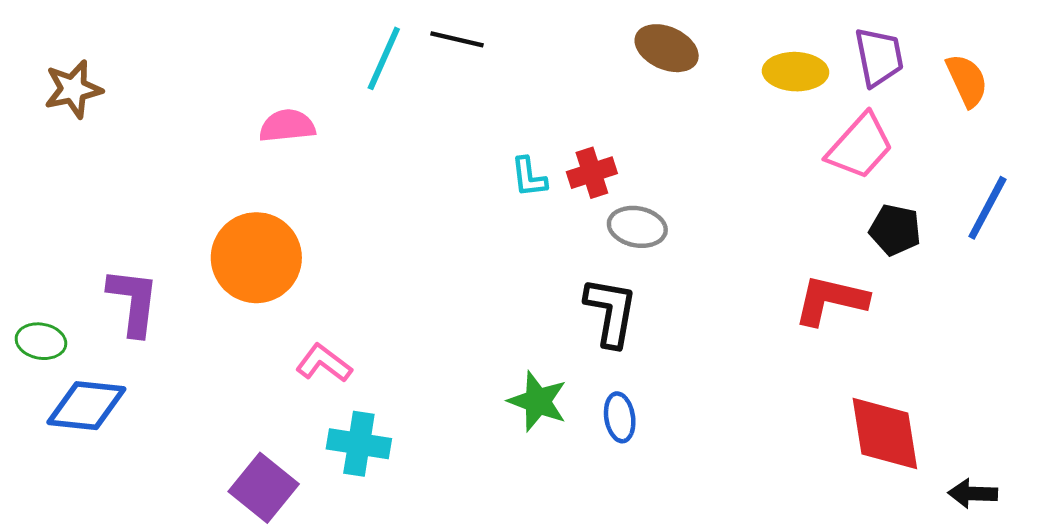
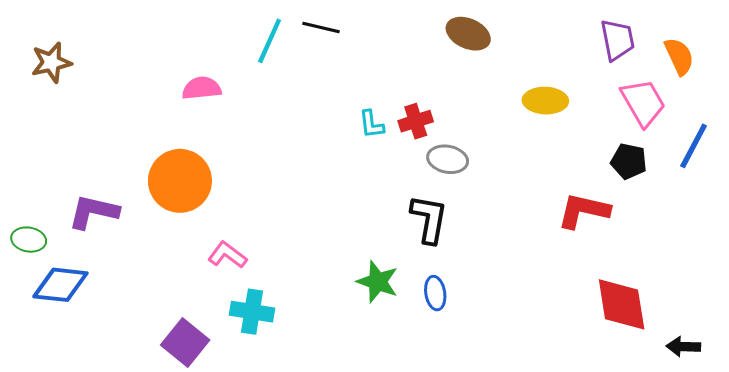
yellow ellipse: (795, 72) -> (545, 101), moved
pink trapezoid: (860, 146) -> (643, 103), moved, turned -72
purple L-shape: (133, 302) -> (93, 212), turned -84

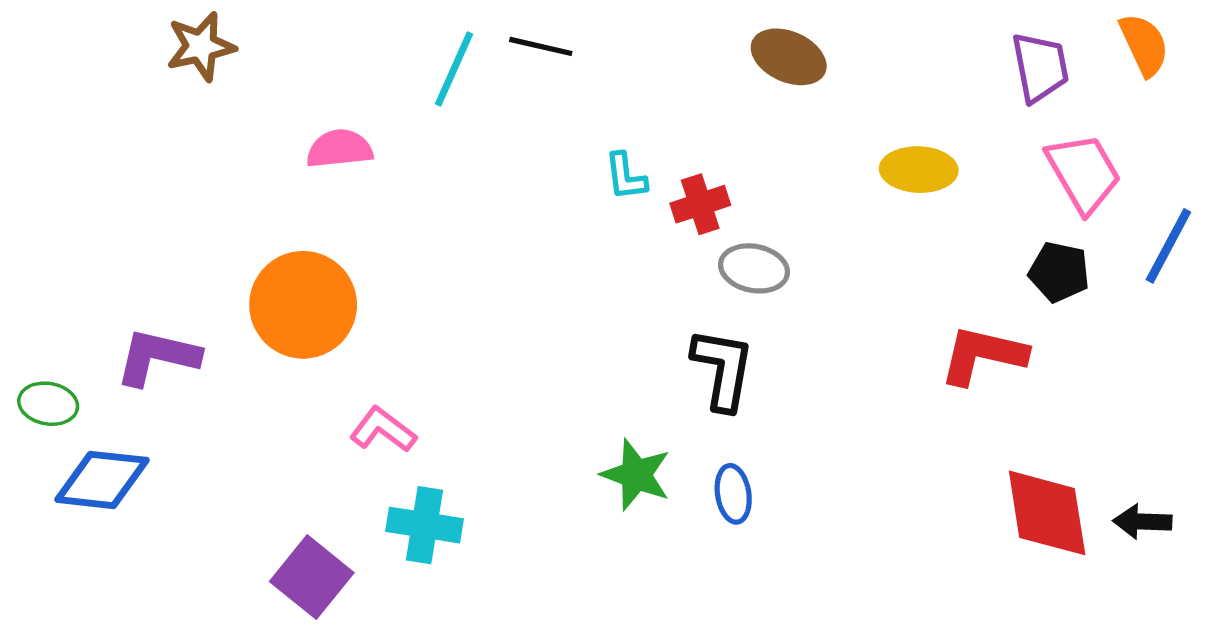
orange semicircle: (679, 56) -> (1144, 45), moved
brown star: (51, 62) -> (201, 46), moved
cyan L-shape: (371, 124) -> (626, 176), moved
black arrow: (683, 347) -> (1142, 522), moved

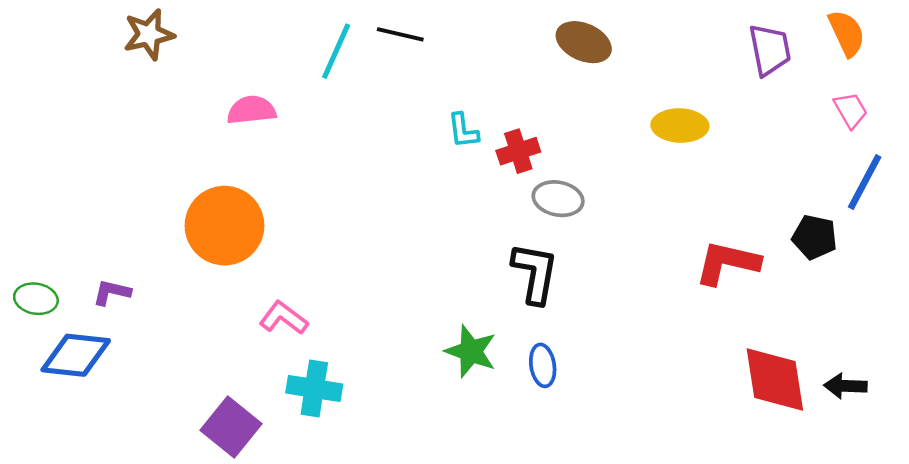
pink trapezoid: (1083, 173) -> (851, 110), moved, size x0.6
black pentagon: (1059, 272) -> (815, 237), moved
purple L-shape: (157, 357) -> (112, 292), moved, size x0.6

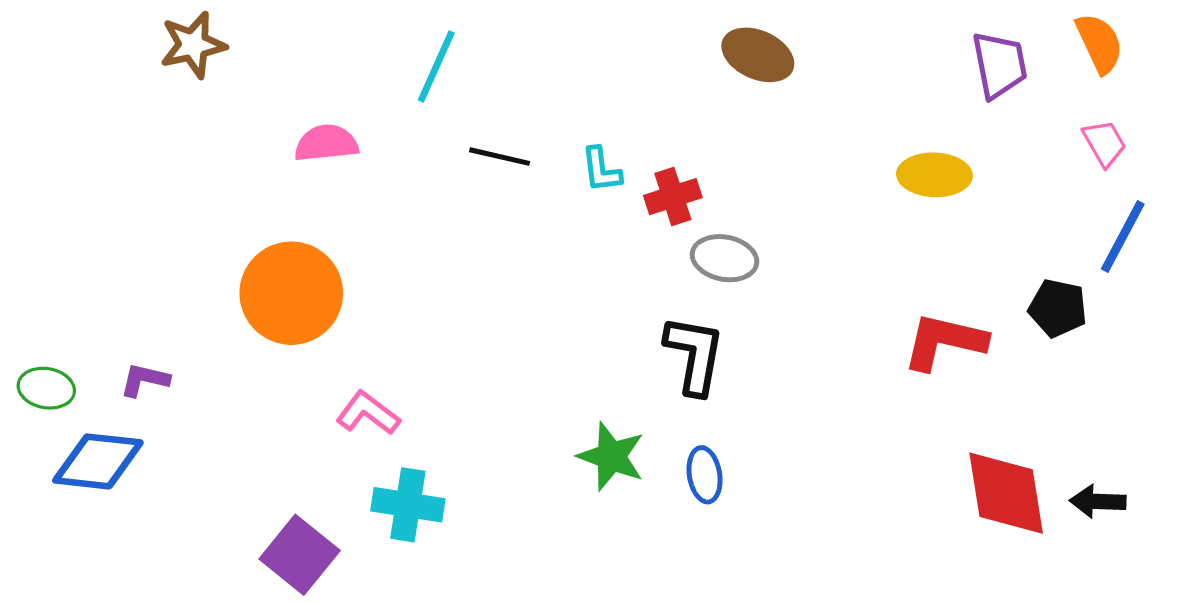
black line: (400, 34) -> (500, 157), moved
yellow ellipse: (680, 126) -> (934, 175), moved

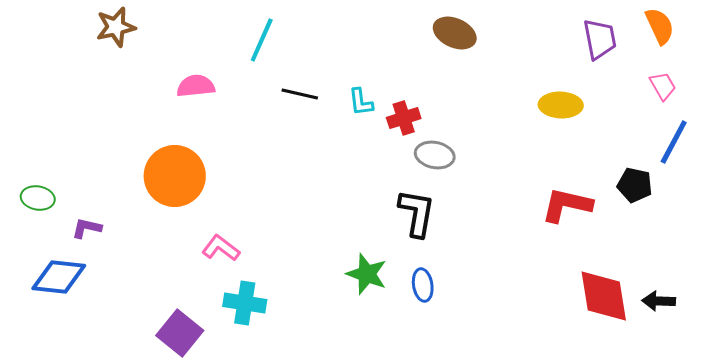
green ellipse: (46, 388) -> (38, 198), moved

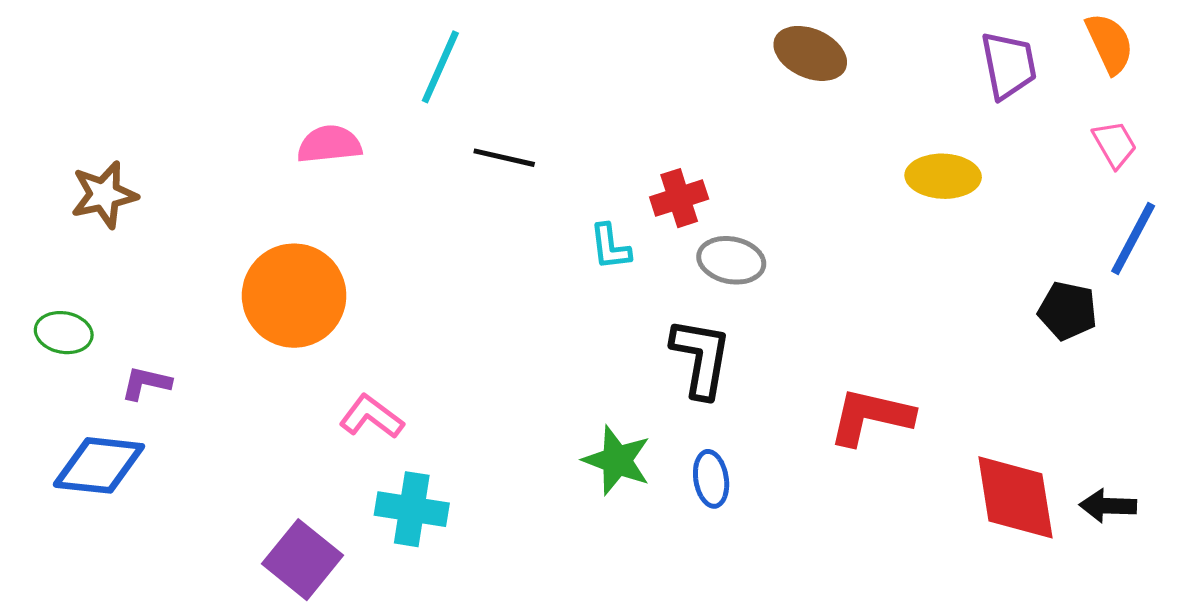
brown star: (116, 27) -> (104, 195), moved
brown ellipse: (455, 33) -> (810, 53), moved
cyan L-shape: (361, 102) -> (610, 247), moved
red L-shape: (567, 205) -> (871, 417), moved

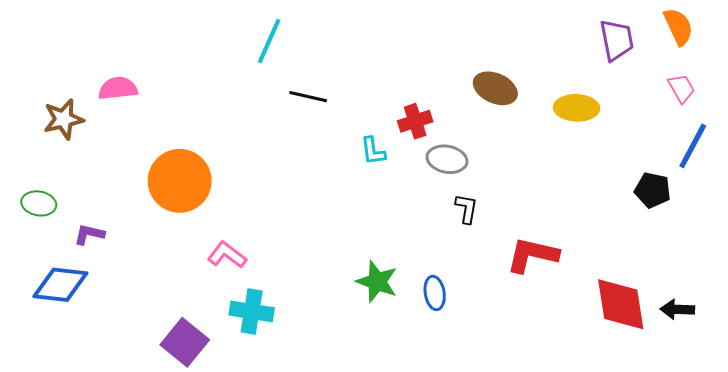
brown ellipse: (810, 53) -> (495, 88), moved
pink semicircle: (329, 144) -> (118, 88), moved
black L-shape: (701, 358) -> (467, 209), moved, size x0.6

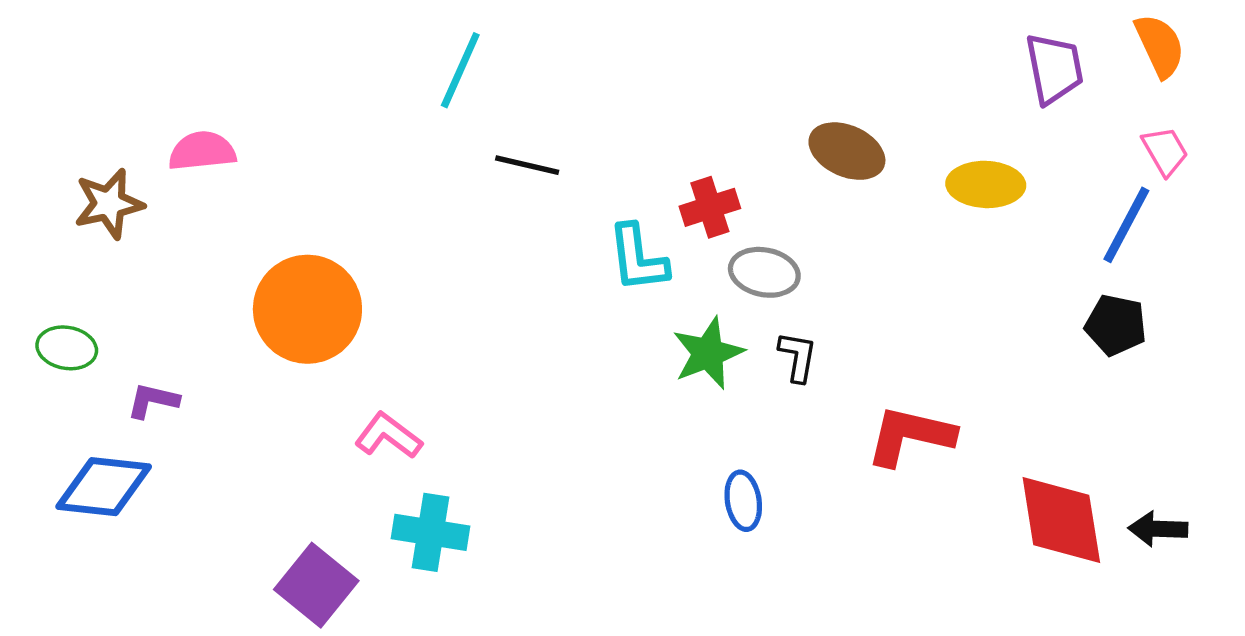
blue line: (693, 146) -> (1126, 225), moved
cyan L-shape: (373, 151) -> (638, 258), size x1.4
green star: (377, 282) -> (708, 353), moved, turned 30

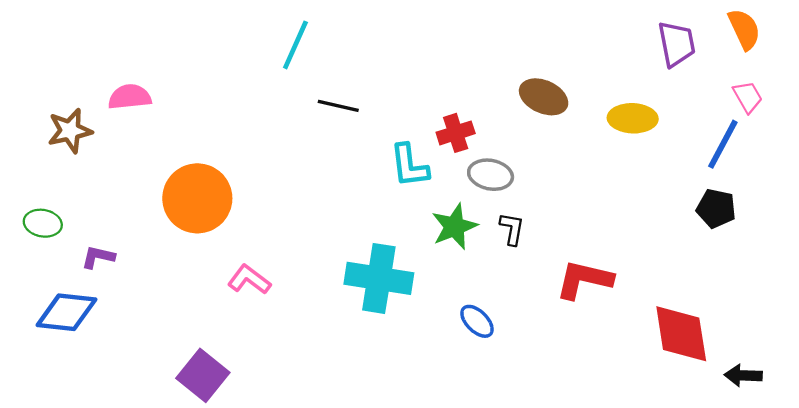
blue ellipse: (743, 501) -> (477, 321), turned -36
black arrow: (1158, 529) -> (743, 375), moved
cyan cross: (430, 532) -> (379, 278), moved, size x1.4

